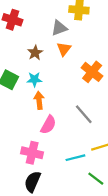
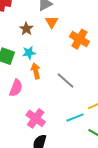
gray line: (84, 114) -> (65, 81), moved
pink semicircle: (48, 125) -> (16, 88), moved
pink cross: (32, 153) -> (36, 118), turned 30

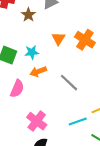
orange triangle: (52, 22) -> (59, 39), moved
brown star: (26, 29) -> (28, 15), moved
orange arrow: (36, 71) -> (38, 71), turned -98

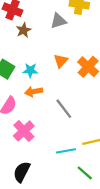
brown star: (28, 15) -> (24, 30), moved
pink cross: (37, 121) -> (24, 131), moved

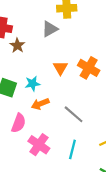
cyan line: (66, 151) -> (72, 149), moved, turned -54

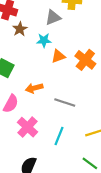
orange triangle: (60, 68) -> (58, 56), turned 32
cyan star: (33, 84) -> (44, 40), moved
gray line: (74, 114) -> (65, 102), turned -30

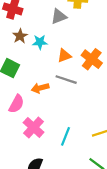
brown star: (20, 29) -> (20, 36), moved
cyan star: (44, 40) -> (40, 42), moved
gray line: (65, 102) -> (66, 80), moved

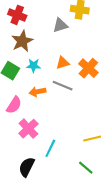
brown star: (20, 36) -> (22, 41), size x1.5
cyan star: (40, 42) -> (34, 66), moved
cyan line: (65, 136) -> (50, 148), moved

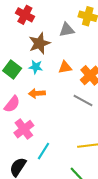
brown star: (22, 41) -> (39, 43), moved
gray line: (63, 86) -> (83, 101), moved

